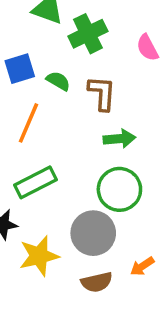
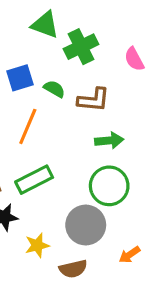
brown L-shape: (102, 93) -> (94, 100), turned 92
yellow star: (39, 256) -> (37, 245), size x0.7
brown semicircle: (97, 282) -> (73, 269), moved

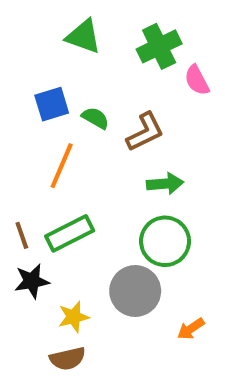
green cross: (81, 47) -> (159, 46), moved
brown L-shape: (94, 100) -> (145, 132), turned -32
brown semicircle: (73, 269) -> (68, 359), moved

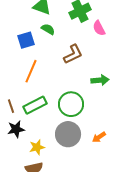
green semicircle: (95, 118) -> (48, 29), moved
green arrow: (165, 184) -> (100, 80), moved
green circle: (165, 241) -> (71, 104), moved
orange arrow: (191, 329) -> (99, 137), moved

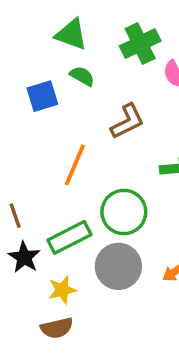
orange line: (31, 71) -> (75, 165), moved
green rectangle: (35, 105) -> (69, 237), moved
black star: (16, 129) -> (24, 257), turned -30

